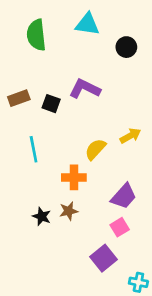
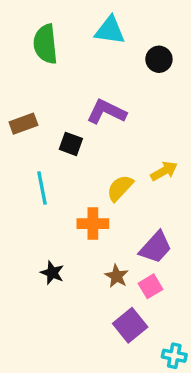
black square: (51, 104) -> (71, 144), moved
brown star: (69, 211) -> (117, 276), moved, turned -30

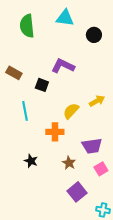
brown rectangle: (23, 124) -> (14, 73), turned 49
purple trapezoid: (156, 247) -> (92, 146), turned 40
pink square: (151, 286) -> (101, 169), moved

